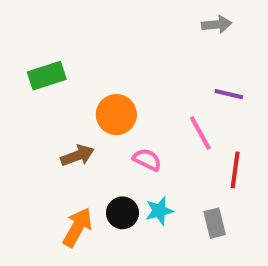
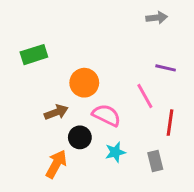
pink semicircle: (147, 160) -> (106, 115), size x1.4
black circle: (122, 213) -> (80, 137), moved

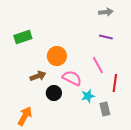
purple line: (166, 68) -> (106, 37), moved
cyan star: (115, 152) -> (88, 96), moved
orange arrow: (56, 164) -> (25, 116), moved

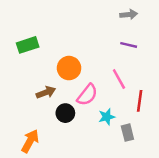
pink semicircle: (72, 78) -> (87, 95), turned 102

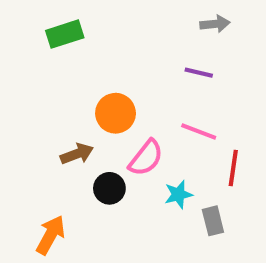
green rectangle: (28, 45) -> (65, 34), moved
purple line: (129, 45) -> (199, 73), moved
pink line: (119, 79) -> (199, 132), turned -40

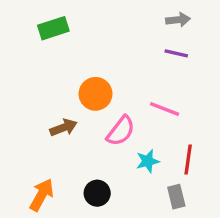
purple line: (199, 73) -> (176, 53), moved
red line: (233, 168) -> (188, 160), moved
black circle: (109, 188) -> (97, 193), moved
gray rectangle: (213, 221) -> (176, 197), moved

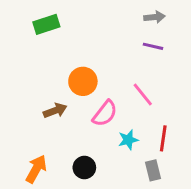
pink line: (165, 109) -> (143, 94), turned 30

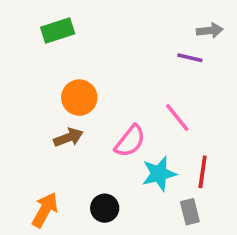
gray arrow: (154, 17) -> (210, 30), moved
orange circle: (83, 81) -> (79, 98), moved
cyan star: (128, 140) -> (159, 174), size x1.4

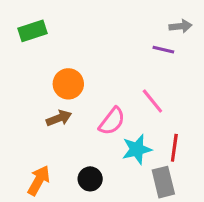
green rectangle: (58, 30) -> (32, 31), moved
gray rectangle: (190, 212) -> (163, 182), size x1.4

